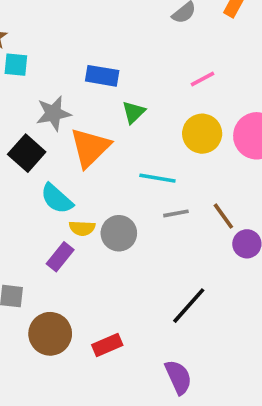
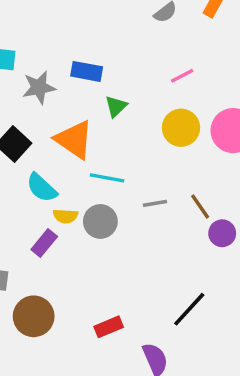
gray star: (53, 113) -> (39, 87), moved
orange triangle: (90, 148) -> (74, 140), turned -42
cyan line: (157, 178) -> (107, 178), moved
black line: (189, 306) -> (189, 309), moved
red rectangle: (107, 345) -> (109, 327), moved

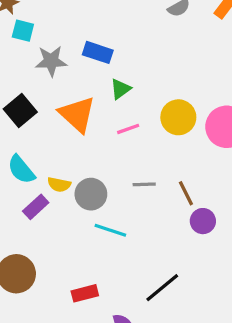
pink line: (182, 76) -> (128, 129), moved
cyan line: (107, 178) -> (110, 230), moved
cyan semicircle: (42, 188) -> (21, 170), moved

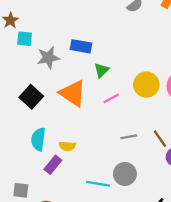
cyan semicircle: (21, 170) -> (38, 139), turned 55
gray circle: (91, 194) -> (125, 174), moved
cyan line: (110, 230) -> (98, 184), moved

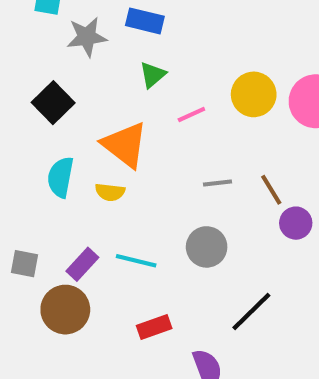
green triangle: (101, 70) -> (153, 75), moved
orange triangle: (73, 93) -> (125, 145), moved
purple rectangle: (53, 165) -> (82, 264), moved
cyan line: (98, 184) -> (136, 261), moved

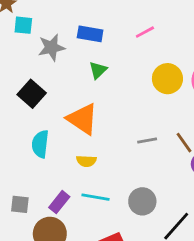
pink line: (191, 114) -> (145, 32), moved
yellow semicircle: (110, 192) -> (86, 161), moved
gray circle: (207, 247) -> (142, 201), moved

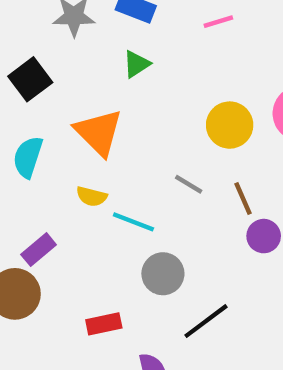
yellow circle: (167, 79) -> (230, 125), moved
gray line: (147, 140) -> (189, 184), turned 30
cyan line: (96, 197) -> (133, 222), moved

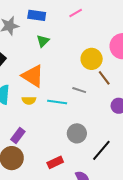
yellow semicircle: (92, 196) -> (29, 100), moved
brown line: (243, 198) -> (104, 78), moved
cyan line: (133, 222) -> (57, 102), moved

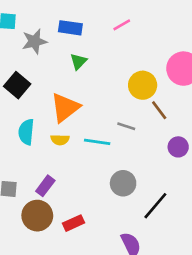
orange triangle: (33, 76) -> (65, 108), turned 50
red rectangle: (55, 162) -> (74, 223), moved

